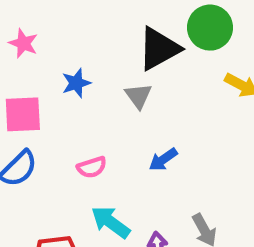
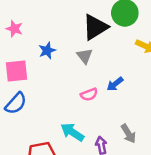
blue arrow: (163, 159) -> (115, 84), moved
pink semicircle: (92, 167) -> (89, 94), moved

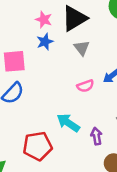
black triangle: (95, 27) -> (74, 18), moved
pink star: (14, 29) -> (44, 20), moved

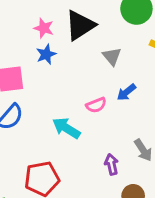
gray triangle: (82, 48) -> (112, 56), moved
cyan arrow: (68, 123) -> (66, 128), moved

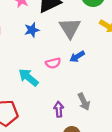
blue star: (46, 54) -> (32, 30), moved
gray triangle: (112, 56) -> (70, 28), size x1.5

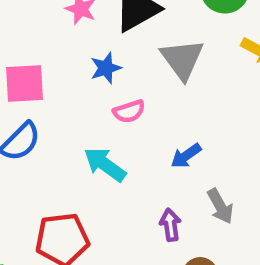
blue arrow: (77, 57) -> (186, 156), moved
pink semicircle: (53, 63) -> (129, 111), moved

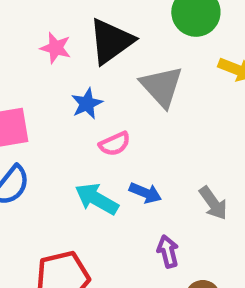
blue arrow: (186, 156) -> (145, 193), moved, turned -116
gray arrow: (220, 206) -> (213, 203), moved

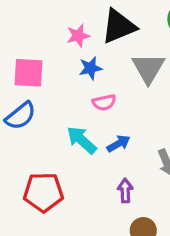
pink star: (56, 48) -> (78, 36), moved, turned 30
blue arrow: (145, 193) -> (119, 144), turned -65

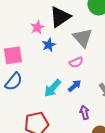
pink semicircle: (104, 102) -> (76, 62), moved
cyan arrow: (82, 140) -> (53, 88), turned -78

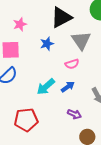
pink star: (37, 27) -> (20, 24), moved
purple arrow: (84, 112) -> (74, 114), turned 120

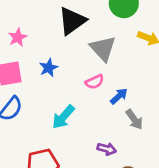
blue star: (47, 44) -> (49, 68), moved
blue arrow: (68, 87) -> (119, 96), moved

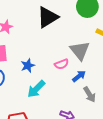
gray triangle: (103, 48) -> (80, 51), moved
blue star: (49, 68) -> (28, 66), moved

